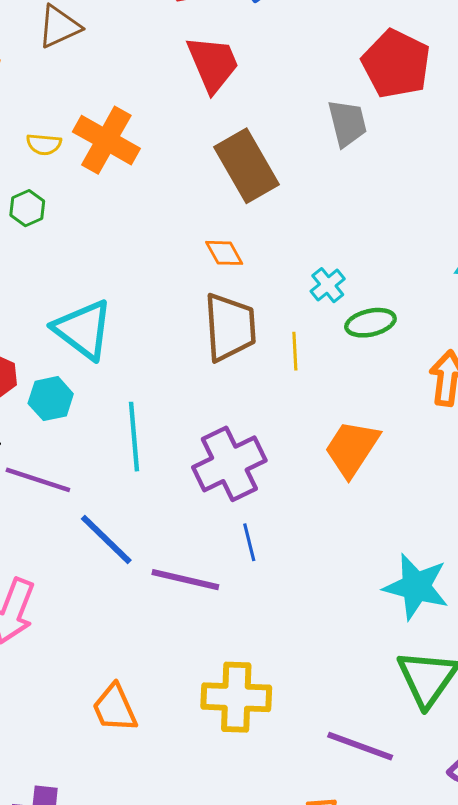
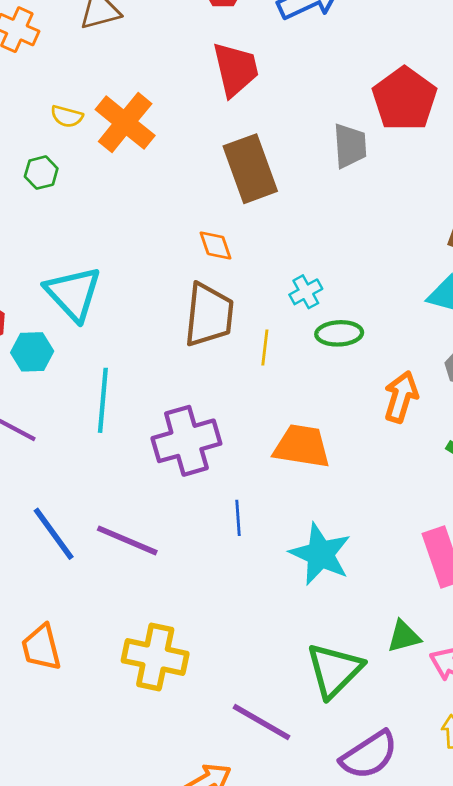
orange trapezoid: (352, 448) -> (302, 446), turned 56
blue line: (106, 540) -> (54, 534), moved
blue line: (249, 542) -> (238, 518), moved
cyan star: (416, 587) -> (320, 554), moved

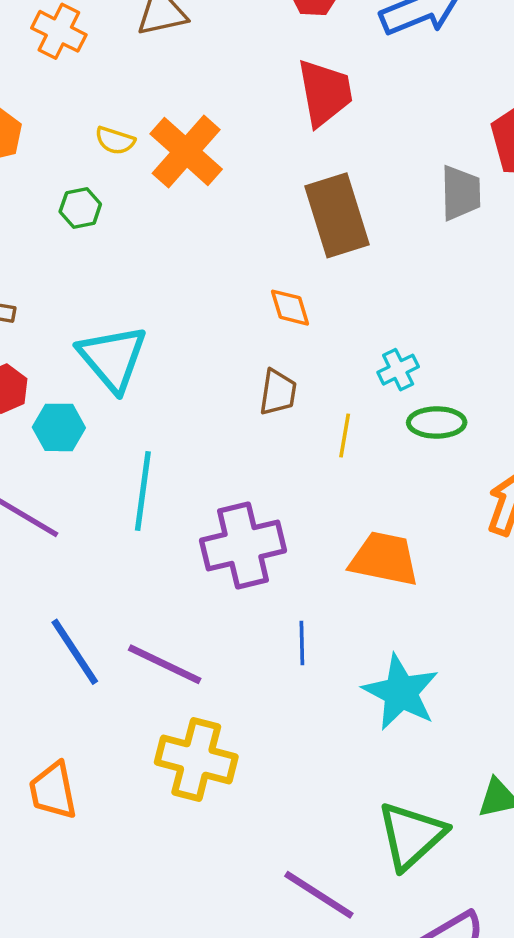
brown trapezoid: (209, 315) -> (278, 392), size x0.6
yellow cross: (155, 657) -> (196, 759), moved

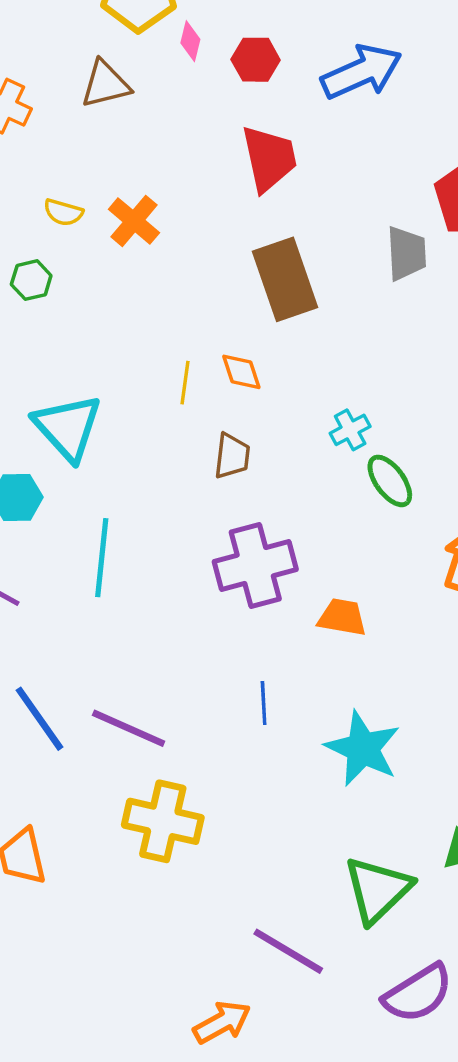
orange cross: (186, 151) -> (134, 221), size x0.7
green ellipse: (437, 423) -> (390, 481), turned 56
yellow line: (345, 436) -> (185, 383), moved
purple cross: (243, 546) -> (255, 565), moved
orange trapezoid: (384, 559) -> (342, 617), size x0.7

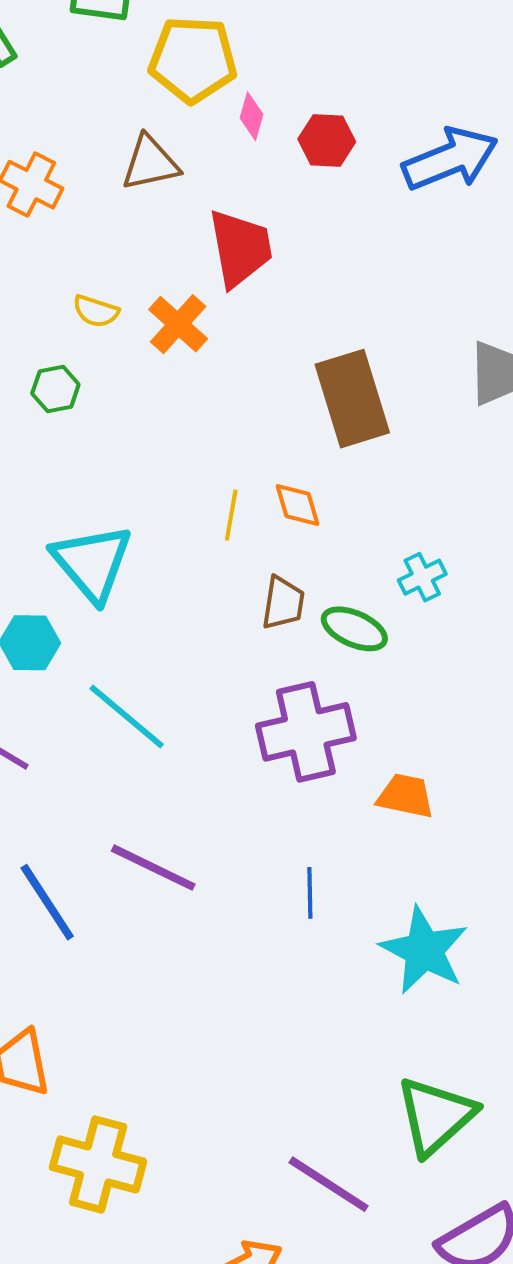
red trapezoid: (269, 158) -> (240, 248), moved
green ellipse: (390, 481) -> (354, 629), moved, turned -32
cyan line: (102, 558) -> (127, 716), turned -58
purple line: (129, 728) -> (153, 868), moved
yellow cross: (163, 821) -> (98, 1164), moved

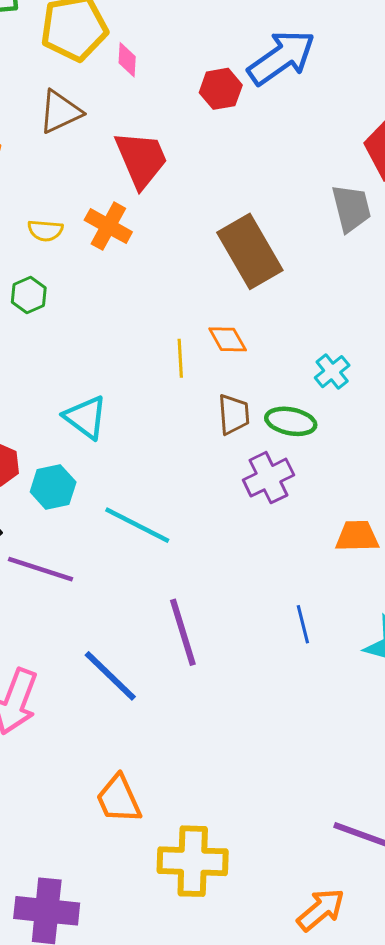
red hexagon: (327, 140) -> (221, 89), moved
cyan triangle: (92, 563) -> (86, 417), size x0.7
purple cross: (306, 732) -> (268, 478), moved, size x0.7
purple line: (153, 868) -> (183, 632), turned 60

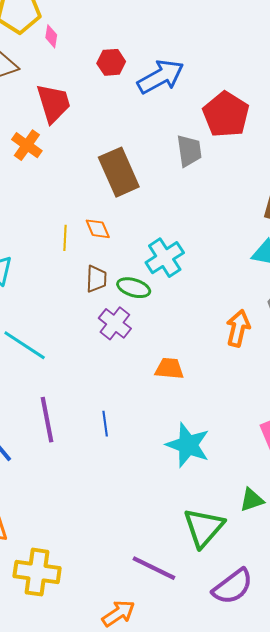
blue arrow: (281, 57) -> (161, 77), moved
cyan cross: (332, 372) -> (165, 258), size x1.6
purple cross: (268, 478) -> (115, 323), turned -32
blue line: (303, 624) -> (105, 424), moved

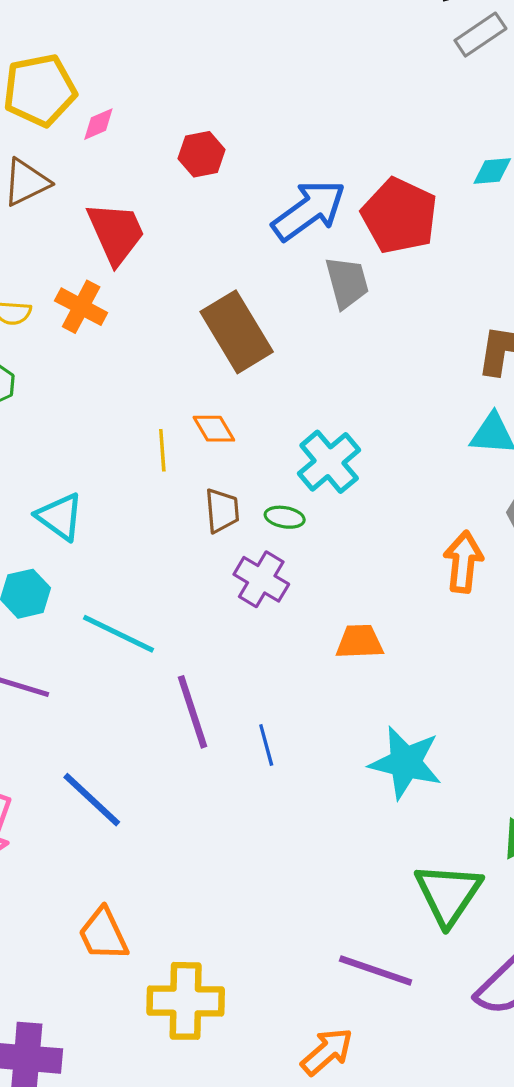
pink diamond: (51, 36) -> (98, 124), turned 65
blue arrow: (161, 77) -> (309, 210), moved
green ellipse: (134, 288) -> (285, 517), size x0.7
purple line: (47, 420) -> (193, 712), moved

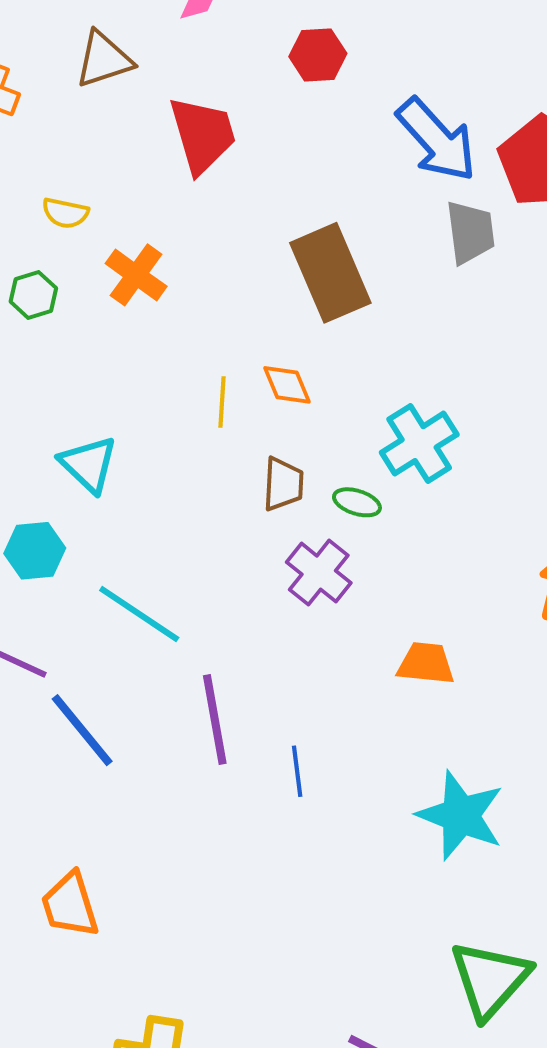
blue arrow: (309, 210) -> (437, 140), turned 76
orange cross: (81, 307) -> (136, 275), moved
blue line: (92, 800) -> (82, 730), moved
orange trapezoid: (103, 934) -> (70, 905), moved

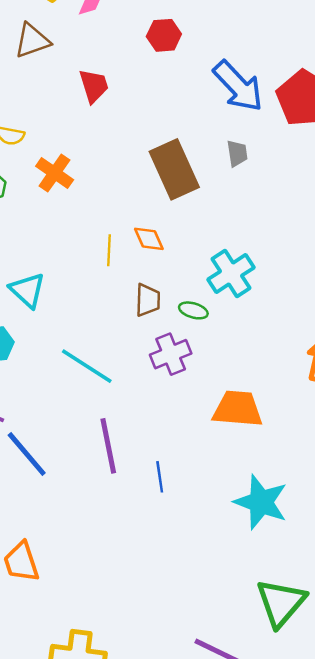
red trapezoid: (203, 135) -> (94, 86), size x0.7
gray trapezoid: (470, 232) -> (237, 153), moved, size x0.7
purple cross: (319, 573) -> (171, 354), turned 30
cyan line: (139, 614) -> (87, 366), moved
orange trapezoid: (426, 663) -> (238, 409), size x1.4

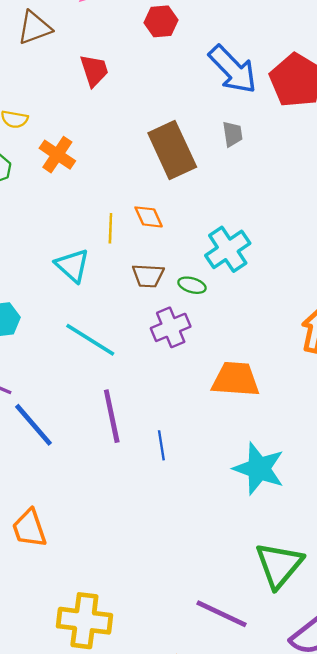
cyan triangle: (27, 290) -> (72, 265), moved
brown trapezoid: (148, 300) -> (148, 276), turned 92

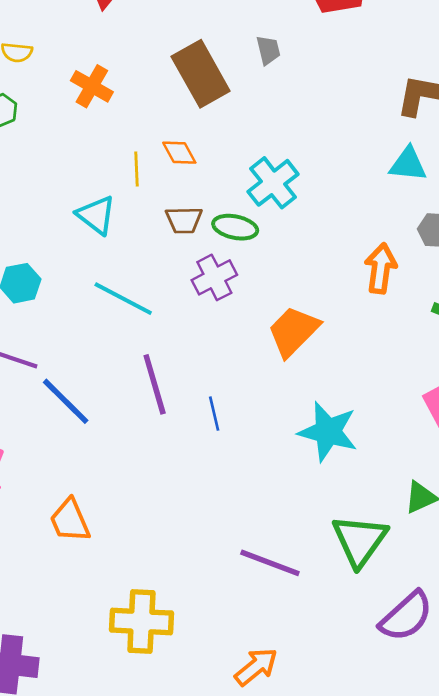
orange cross: (57, 155) -> (92, 86), moved
green ellipse: (192, 285) -> (235, 227), size x1.4
orange trapezoid: (236, 379) -> (293, 331), turned -45
purple line: (222, 614) -> (270, 563), moved

